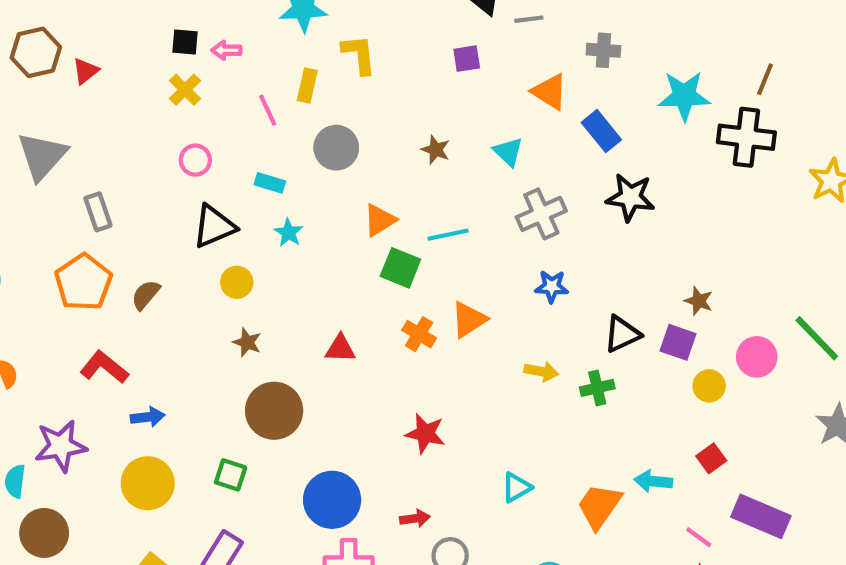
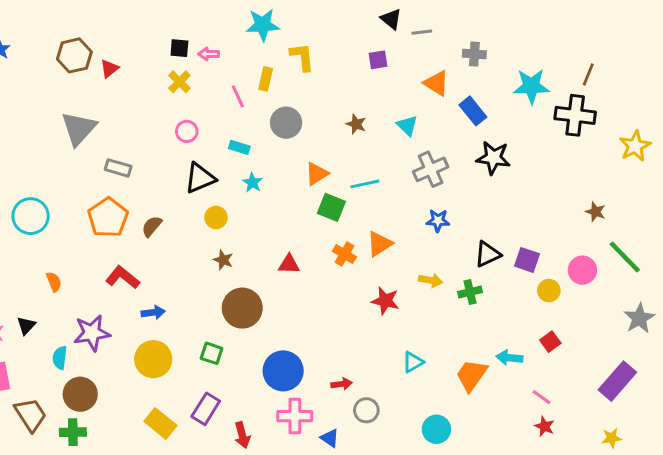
gray rectangle: (98, 212) -> (118, 168), turned -55
brown star: (699, 301) -> (596, 212), moved
red star: (425, 434) -> (385, 301), moved
purple rectangle: (761, 516) -> (617, 381), moved, turned -72

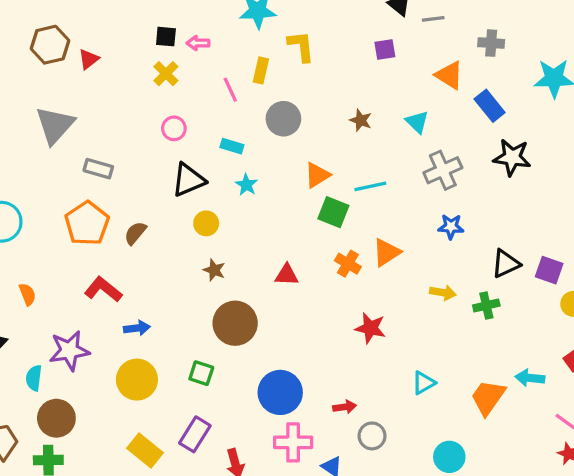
red star: (385, 301) -> (370, 328), moved

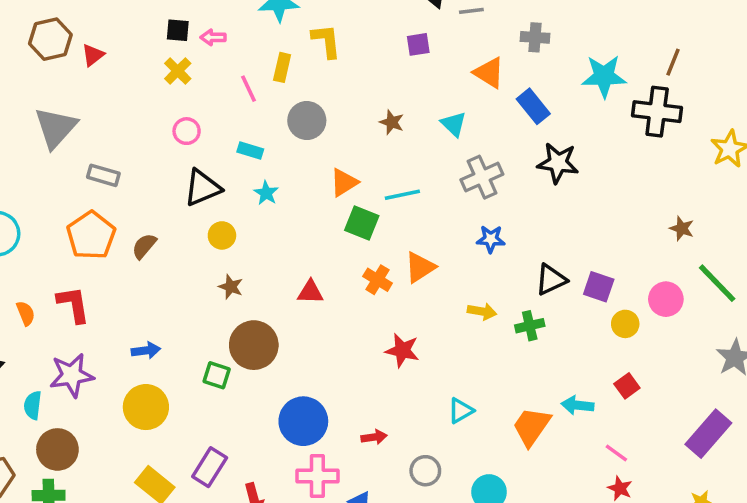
red L-shape: (103, 289) -> (73, 304), moved, turned 42
green square: (201, 373) -> (217, 375), moved
gray circle: (372, 436) -> (425, 471), moved

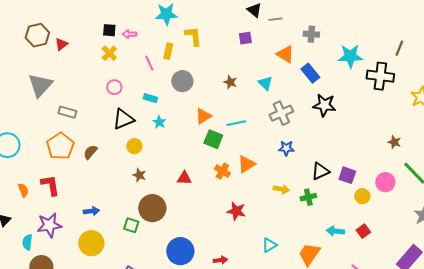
brown line: (673, 62) -> (399, 48), moved
cyan arrow: (577, 405) -> (335, 231), moved

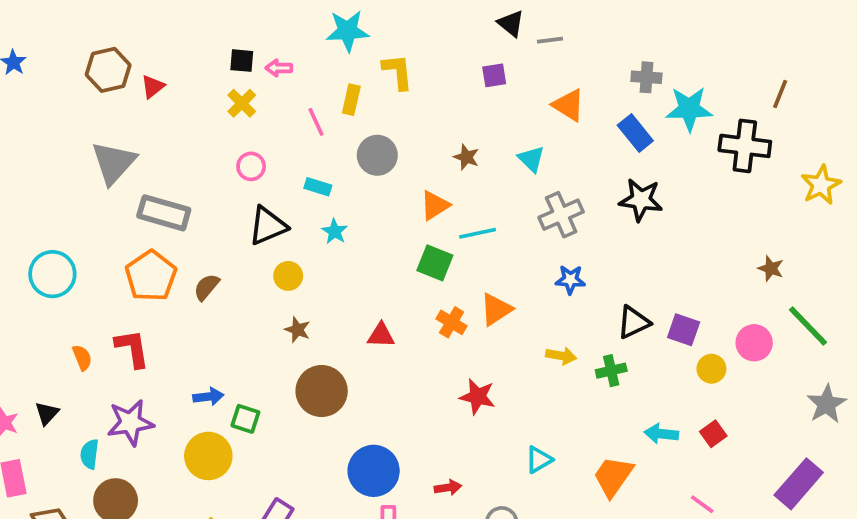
gray cross: (311, 34) -> (646, 77), moved
blue rectangle: (310, 73) -> (635, 133), moved
gray rectangle: (67, 112) -> (164, 213), size x1.5
orange triangle: (203, 116) -> (435, 205), moved
green square: (131, 225) -> (245, 419), moved

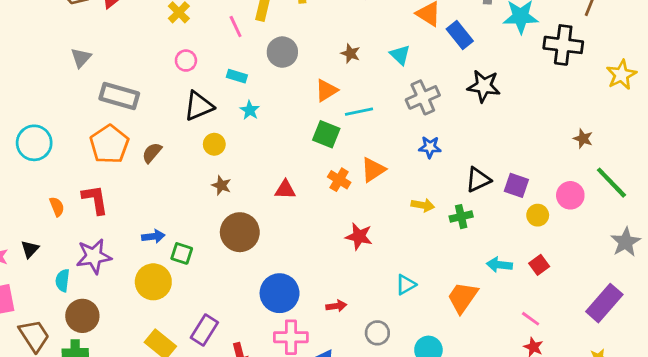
blue rectangle: (635, 133) -> (460, 35), moved
gray triangle: (114, 163) -> (81, 58), size x0.6

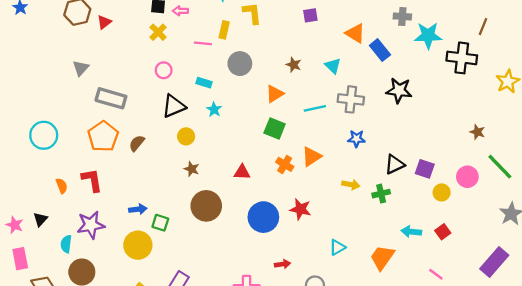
pink line: (236, 27) -> (203, 43), turned -60
gray cross: (423, 97) -> (351, 99), turned 30
cyan line: (359, 112) -> (315, 108), moved
blue circle: (280, 293) -> (263, 217), moved

